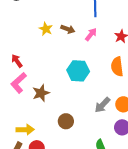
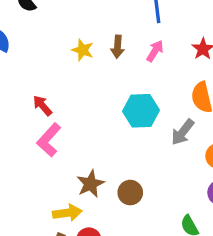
brown arrow: (68, 29) -> (117, 47), turned 80
brown star: (41, 93) -> (90, 184), moved
gray arrow: (102, 105) -> (183, 132), moved

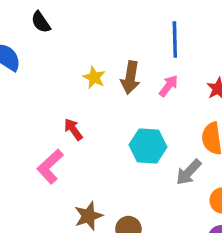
brown arrow: (117, 47) -> (130, 78), size x1.4
red arrow: (42, 106) -> (73, 129), moved

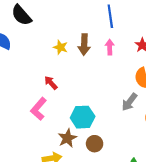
black semicircle: (41, 22) -> (21, 15), size x1.5
pink arrow: (169, 86) -> (110, 47), turned -32
cyan hexagon: (148, 146) -> (83, 117), moved

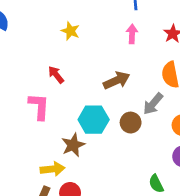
brown arrow: (84, 45) -> (117, 80), moved, turned -120
pink L-shape: (39, 109) -> (39, 106), turned 140
brown circle: (95, 144) -> (131, 123), moved

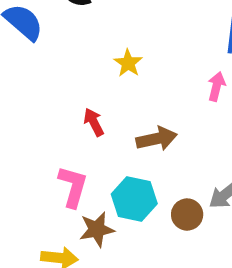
brown arrow: (117, 80) -> (157, 139), moved
pink L-shape: (39, 106) -> (73, 187), moved

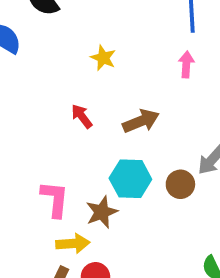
pink L-shape: (73, 187) -> (55, 199), moved

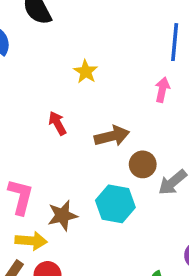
cyan hexagon: (130, 179) -> (115, 204), moved
brown circle: (180, 184) -> (143, 164), moved

